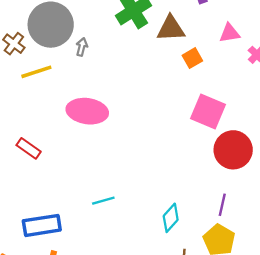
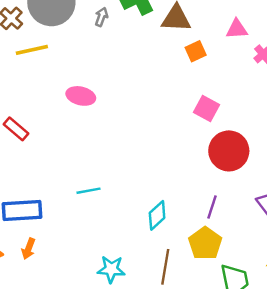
gray arrow: (82, 47) -> (101, 17), moved
pink ellipse: (87, 111) -> (81, 96), size x0.7
pink square: (208, 112) -> (207, 109), size x0.7

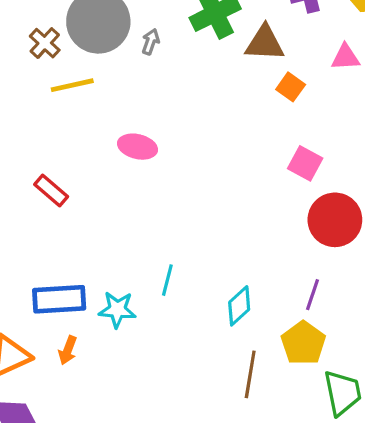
gray arrow: (101, 17) -> (151, 42), moved
orange square: (196, 51) -> (291, 87), turned -30
cyan line: (89, 191) -> (167, 280), moved, turned -65
cyan star: (111, 269) -> (117, 310), moved

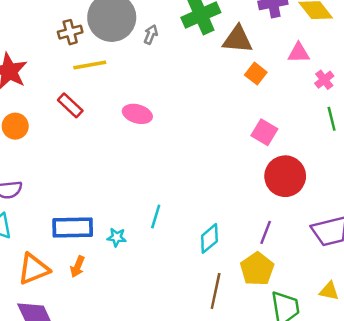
brown cross: (45, 43) -> (70, 32), turned 30
red rectangle: (51, 190) -> (70, 105), moved
cyan star: (117, 310) -> (117, 237), size x0.7

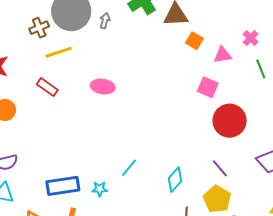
pink triangle: (299, 53) -> (223, 55), moved
cyan line: (156, 217) -> (129, 168), turned 30
purple line: (266, 232) -> (220, 168), turned -54

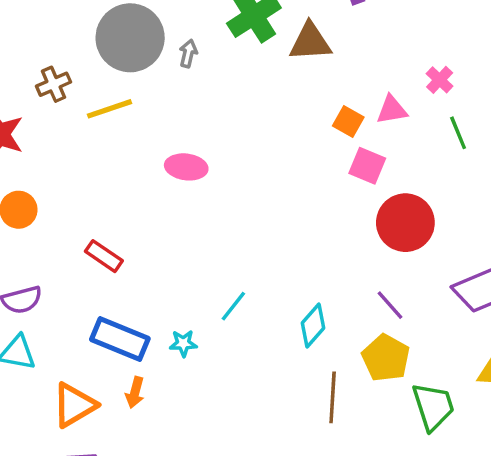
brown cross: (39, 28) -> (54, 84), moved
orange square: (194, 41) -> (348, 122), moved
red rectangle: (47, 87) -> (104, 256), moved
blue rectangle: (63, 186) -> (120, 339), turned 32

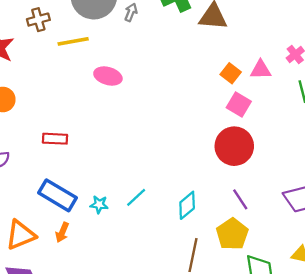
pink ellipse: (186, 167) -> (108, 76), moved
red circle: (405, 223) -> (234, 146), moved
red rectangle: (104, 256) -> (55, 139), turned -40
cyan line: (233, 306) -> (136, 197), moved

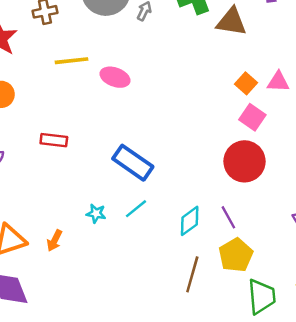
yellow line: (73, 41) -> (71, 61), moved
blue rectangle: (57, 195) -> (133, 163), moved
purple line: (240, 199) -> (228, 217), moved

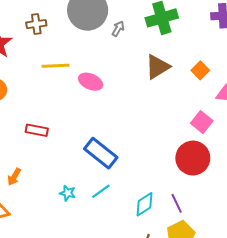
brown triangle: (231, 22) -> (157, 67), moved, turned -44
orange square: (246, 83) -> (200, 70), moved
orange arrow: (55, 240) -> (14, 177), moved

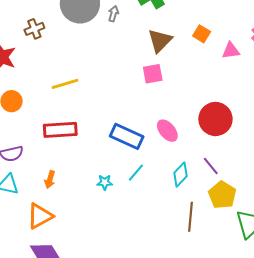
yellow line: (56, 66) -> (65, 84), moved
pink ellipse: (91, 82) -> (167, 131), moved, turned 40
pink square: (202, 122) -> (153, 74), moved, turned -35
red rectangle: (37, 130) -> (60, 130), size x1.5

